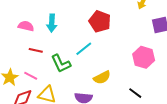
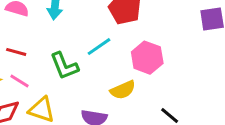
red line: (36, 50) -> (16, 52), moved
pink hexagon: (144, 57) -> (147, 58), moved

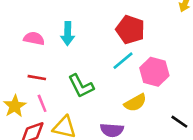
cyan line: (99, 47) -> (123, 61), moved
pink line: (19, 81) -> (42, 103), turned 42

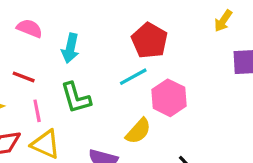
cyan arrow: (68, 34) -> (70, 48), moved
pink line: (42, 103) -> (37, 111), moved
yellow semicircle: (135, 103) -> (138, 131), turned -30

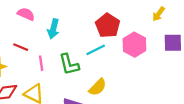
green L-shape: (76, 98) -> (69, 64), moved
pink hexagon: (169, 98) -> (134, 45), moved
pink line: (37, 111) -> (41, 63), moved

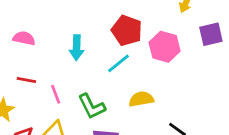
cyan arrow: (53, 29) -> (77, 48), moved
green L-shape: (69, 64) -> (92, 106), moved
yellow semicircle: (98, 87) -> (141, 99), moved, turned -132

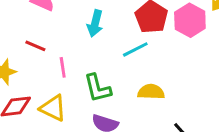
pink hexagon: (165, 47) -> (190, 20), moved

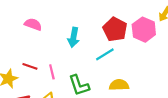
red line: (35, 46) -> (30, 66), moved

